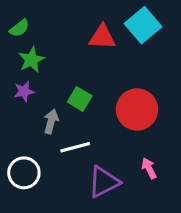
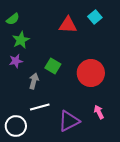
cyan square: (143, 25) -> (95, 17), size x0.6
white line: (75, 147) -> (40, 107), moved
white circle: (24, 173) -> (16, 126), moved

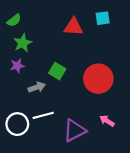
cyan square: (95, 17) -> (103, 18), turned 32
gray arrow: (34, 81) -> (37, 87), turned 56
pink arrow: (99, 112) -> (107, 121), turned -32
white circle: (16, 126) -> (17, 124), moved

